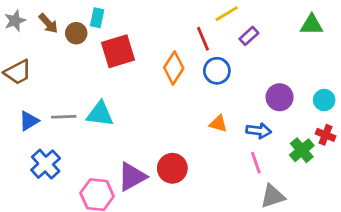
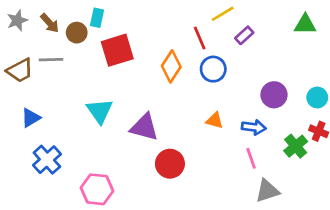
cyan triangle: (100, 114) -> (100, 111), turned 48
gray line: (64, 117) -> (51, 60), moved
purple triangle: (132, 177) -> (144, 127), moved, turned 44

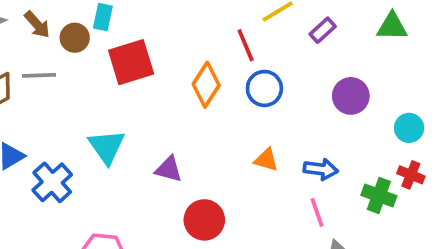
purple rectangle: (244, 35) -> (323, 30), moved
purple circle: (274, 95) -> (351, 96), moved
purple triangle: (144, 127) -> (169, 169), size x0.7
green cross: (296, 146) -> (379, 195), turned -30
blue cross: (47, 160) -> (52, 182), moved

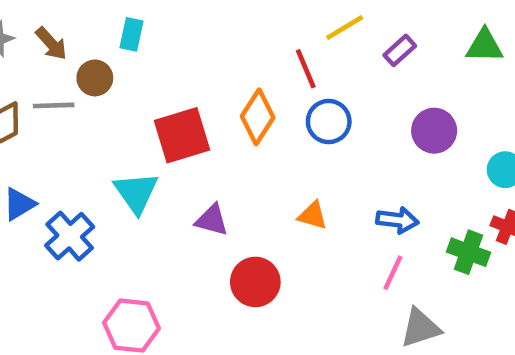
brown circle: (75, 38) -> (95, 78), moved
red square: (131, 62) -> (182, 135), moved
orange triangle: (266, 160) -> (313, 215), moved
pink line: (317, 212) -> (393, 273), turned 44

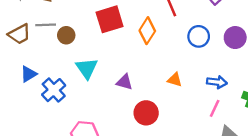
brown circle: (95, 78) -> (66, 35), moved
blue circle: (329, 121) -> (199, 36), moved
red square: (182, 135) -> (110, 19), moved

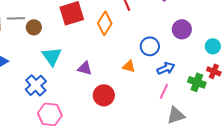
blue circle: (199, 36) -> (150, 46), moved
blue arrow: (217, 82) -> (166, 68), turned -30
blue cross: (54, 90) -> (36, 85), moved

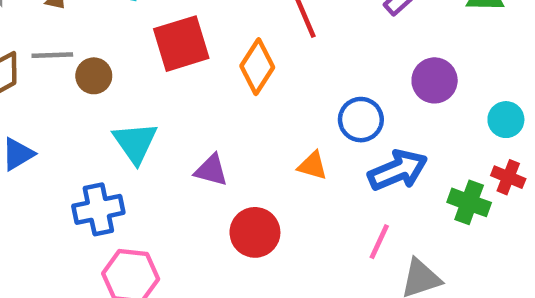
blue arrow: (166, 68) -> (398, 170), size x1.4
blue cross: (36, 85) -> (98, 209), turned 30
pink line: (164, 91) -> (379, 242), moved

